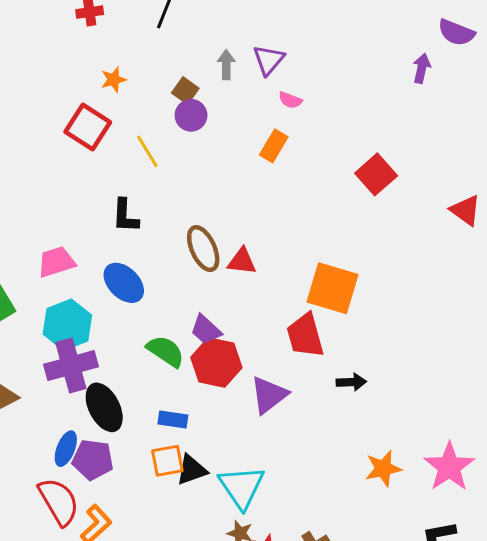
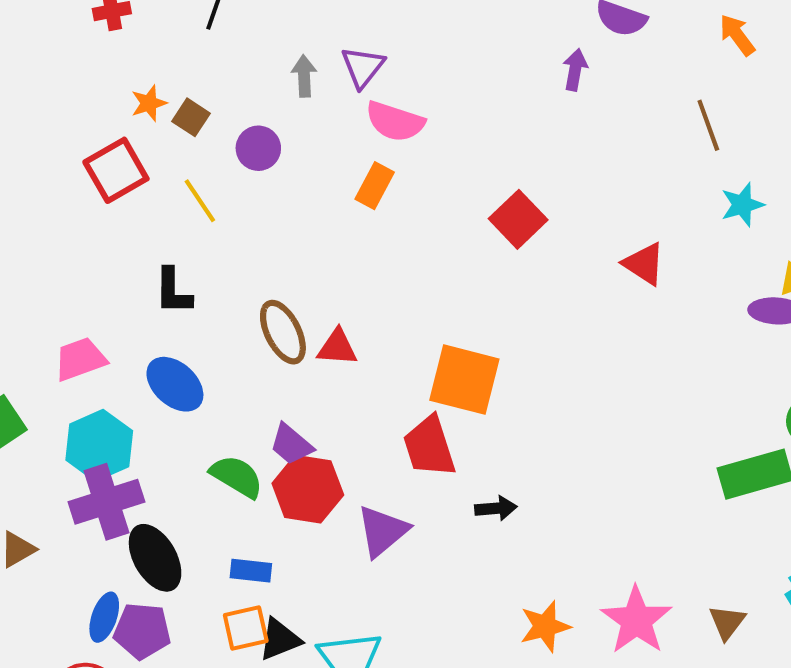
brown square: (185, 91) -> (191, 117), moved
pink semicircle: (290, 100) -> (395, 121), size x1.8
red square: (88, 127) -> (116, 170), turned 30

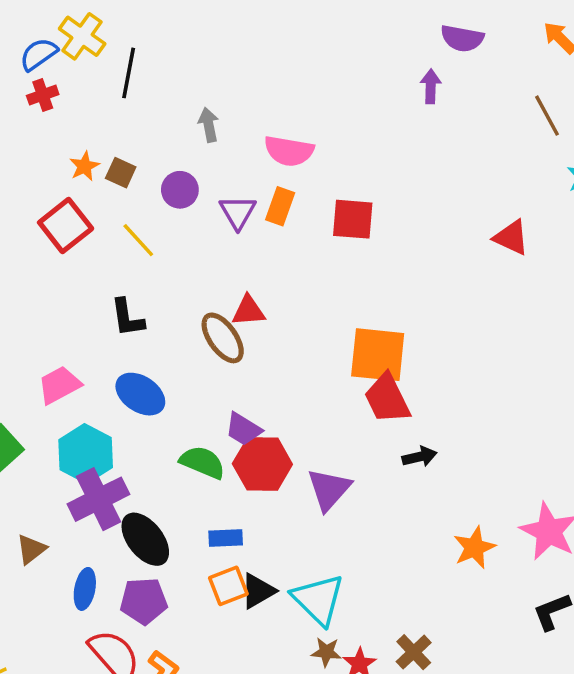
purple triangle: (363, 67) -> (238, 212), moved
red square: (518, 219) -> (353, 219), moved, turned -33
red triangle: (337, 347) -> (248, 311), moved
red trapezoid: (429, 447) -> (387, 399), moved
blue ellipse: (104, 617) -> (85, 589), moved

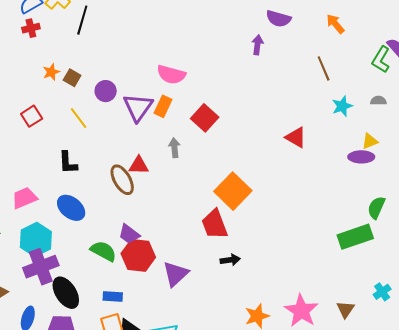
gray arrow: (209, 125) -> (174, 148), moved
purple triangle: (238, 212) -> (138, 107), size x1.4
red square: (353, 219) -> (205, 118), turned 32
red square: (66, 225) -> (32, 116), moved, size x0.7
orange square: (378, 355) -> (233, 191), moved, turned 33

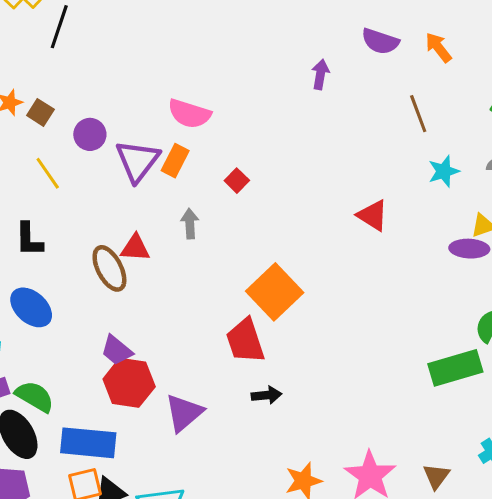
purple semicircle: (278, 19) -> (380, 41), moved
red square: (205, 118) -> (237, 181), size x0.6
green semicircle: (103, 251) -> (35, 397), moved
blue rectangle: (113, 296) -> (88, 443), size x1.8

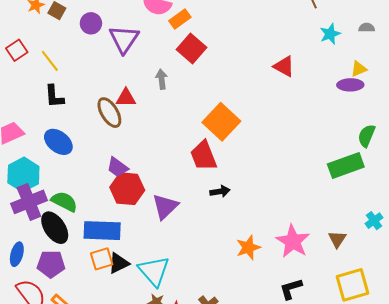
orange rectangle: (175, 161) -> (180, 19), moved, turned 30
yellow line: (48, 173) -> (50, 61), moved
red square: (237, 181) -> (191, 48), size x1.8

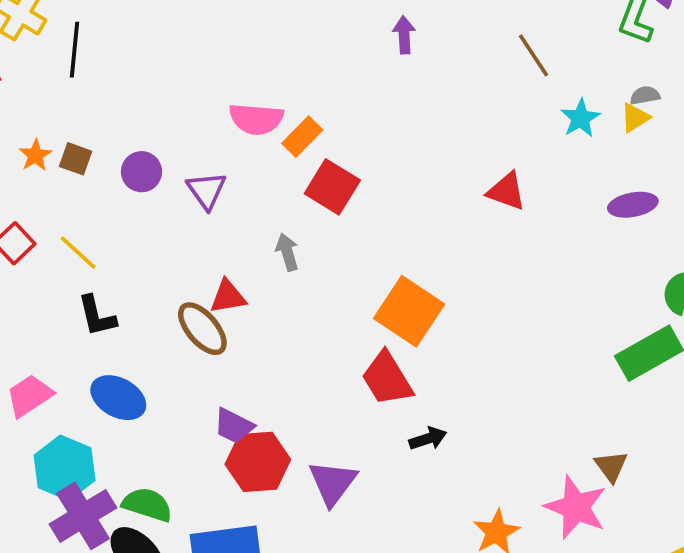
purple triangle: (124, 39) -> (206, 190), size x0.7
yellow triangle: (359, 69) -> (635, 118), moved
brown triangle: (337, 239) -> (611, 466), moved

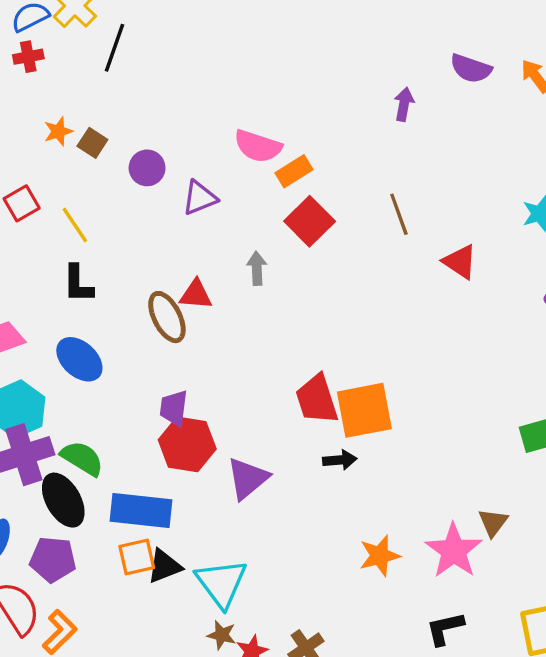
brown line: (533, 55) -> (399, 214), moved
purple triangle: (206, 190) -> (200, 198), turned 30
orange square: (409, 311) -> (364, 410), moved, turned 32
purple trapezoid: (234, 426) -> (174, 408), turned 57

